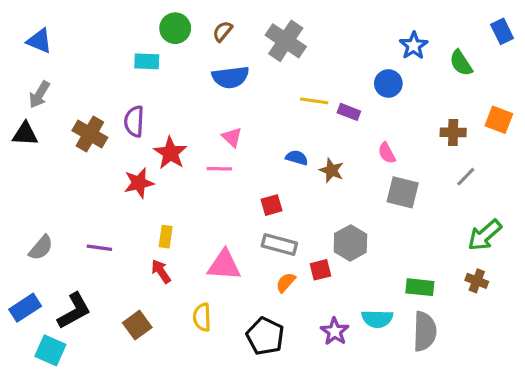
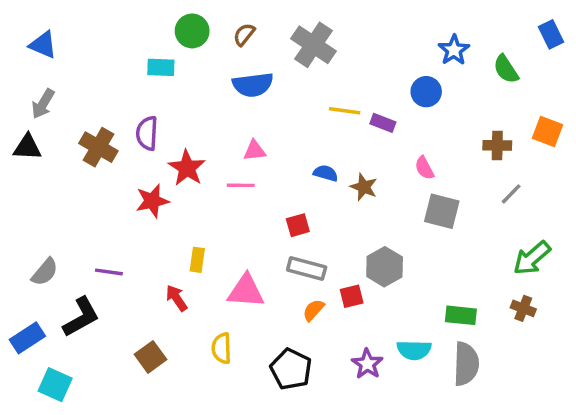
pink triangle: (232, 137) -> (255, 151), turned -50
yellow rectangle: (166, 237) -> (197, 260), moved
black L-shape: (74, 311) -> (81, 317), moved

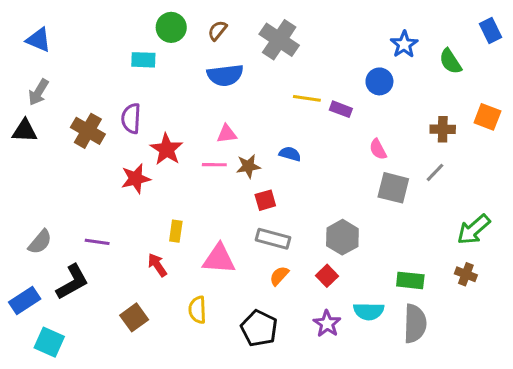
brown star: (364, 187) -> (248, 166), moved, turned -30
gray line: (511, 194) -> (435, 172), moved
red square: (352, 296) -> (327, 276), moved, turned -30

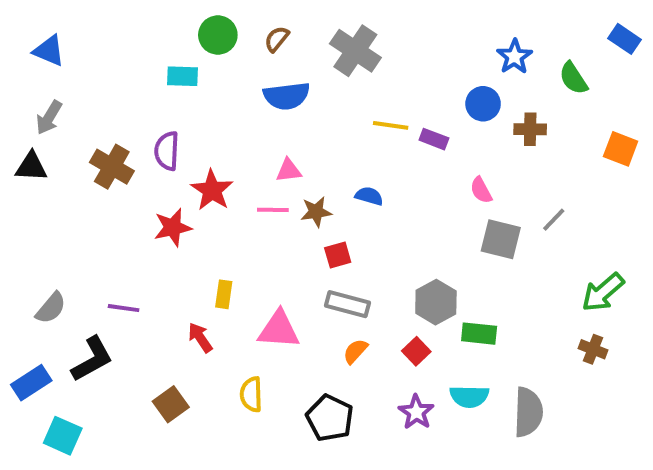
blue rectangle: (491, 30) -> (624, 39), turned -30
brown cross: (443, 129) -> (530, 129), moved
green rectangle: (410, 280) -> (479, 334), moved

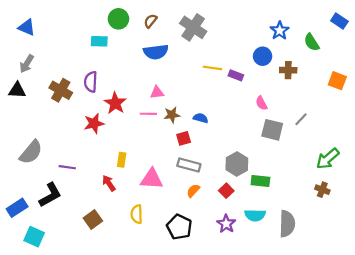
blue semicircle: (369, 196) -> (201, 118), moved
gray semicircle: (51, 308) -> (31, 152), moved, size x1.4

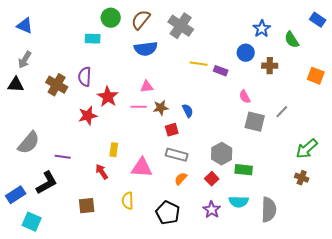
brown semicircle: (150, 21) -> (141, 20), size x1.5
blue semicircle: (201, 118) -> (188, 111), turned 48
brown square: (93, 219) -> (87, 206), turned 30

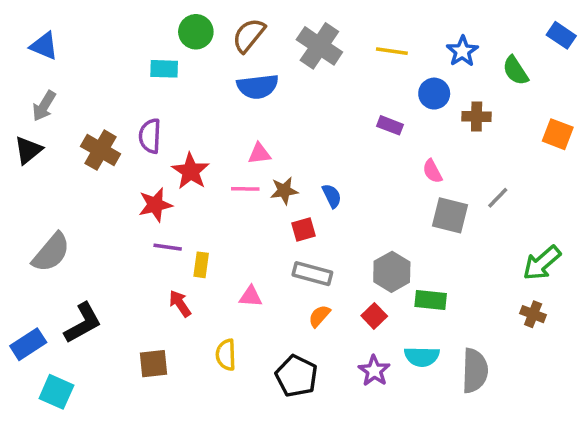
yellow line: (199, 64) -> (392, 51), moved
black triangle: (16, 85) -> (28, 150), turned -42
purple line: (63, 157) -> (168, 247), moved
pink triangle: (142, 168) -> (251, 297), size x0.6

